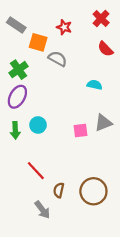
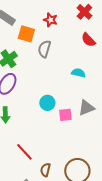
gray semicircle: (58, 59) -> (44, 49), turned -102
cyan circle: (38, 125) -> (47, 103), moved

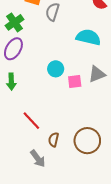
cyan semicircle: (78, 73) -> (88, 37), size x1.6

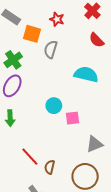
gray triangle: (97, 74) -> (94, 144), moved
brown semicircle: (54, 140) -> (50, 167), moved

